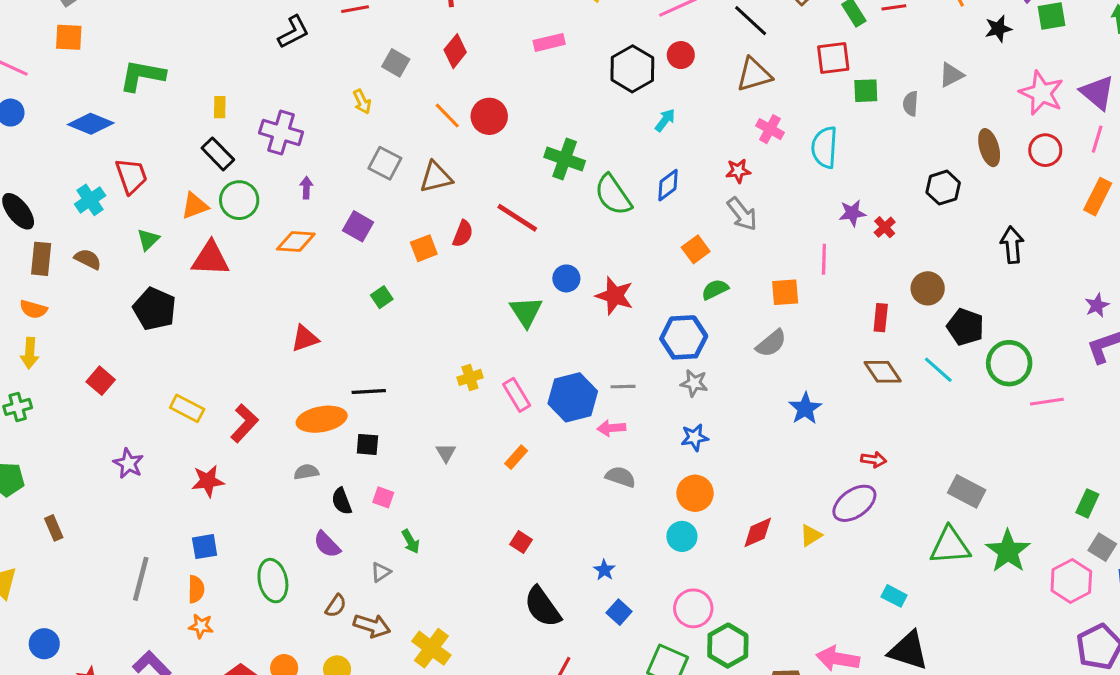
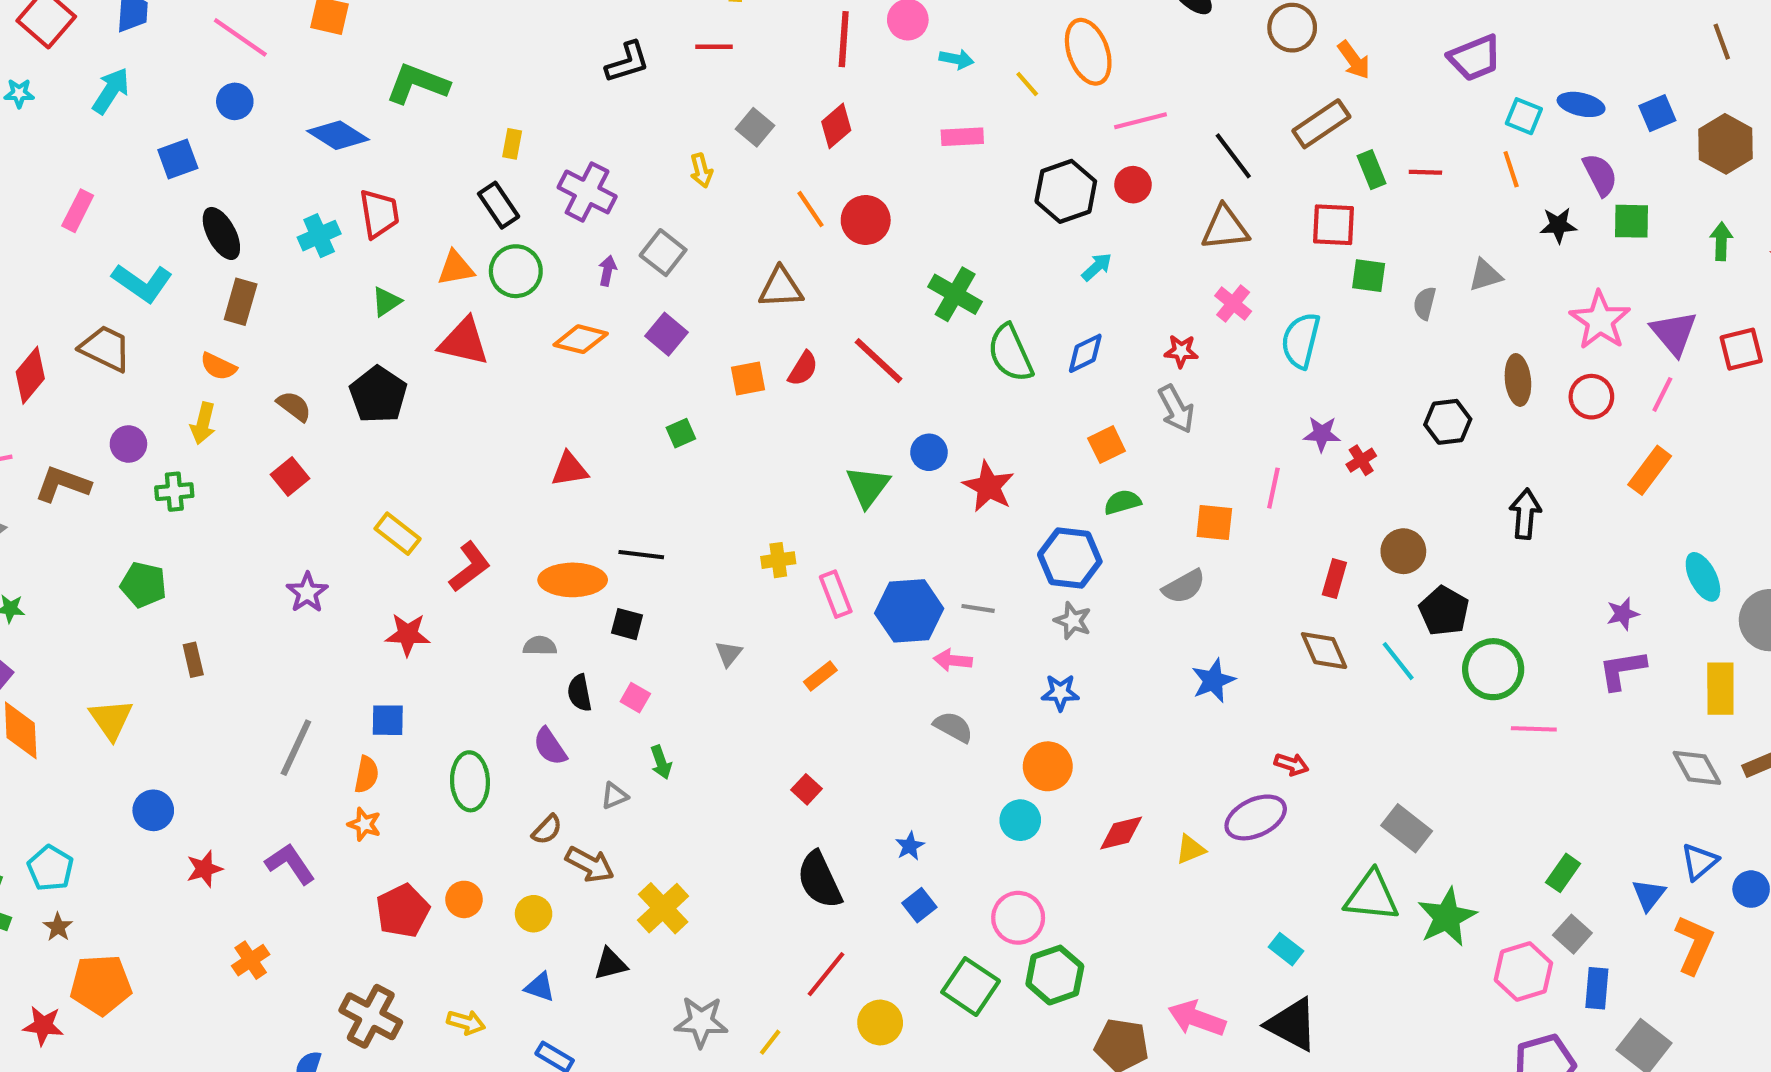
gray square: (385, 163) -> (663, 253), moved
brown semicircle: (88, 259) -> (294, 406), moved

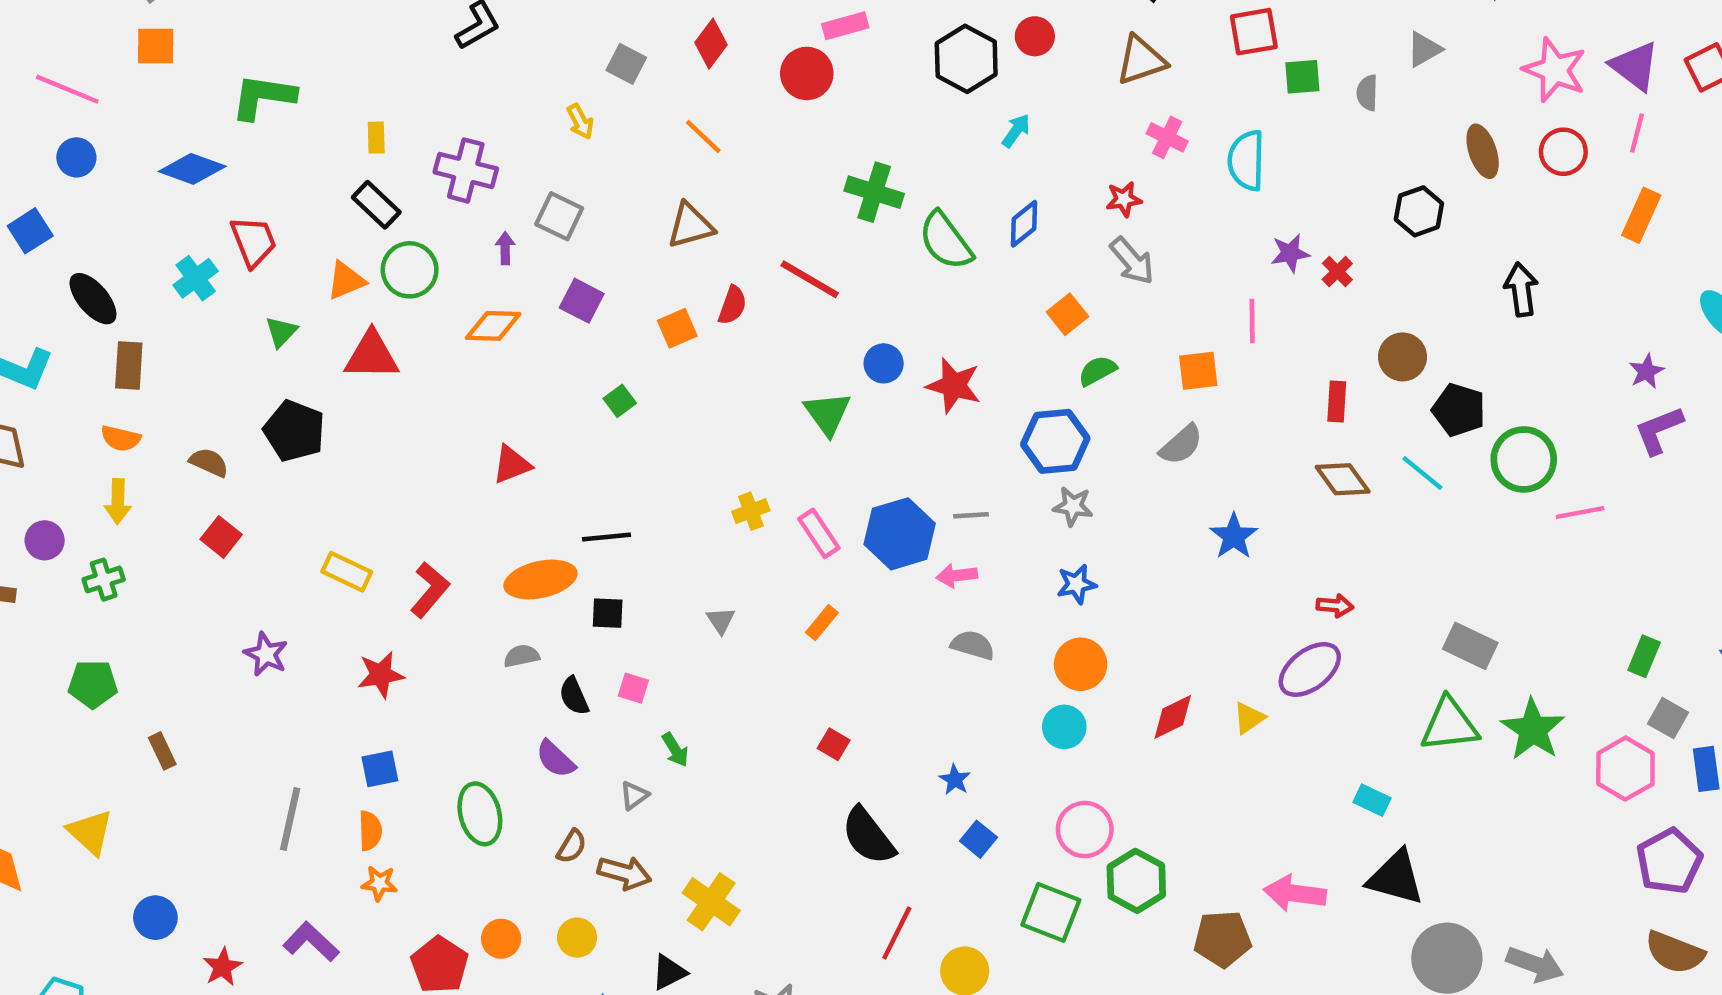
red circle: (866, 220) -> (807, 73), moved

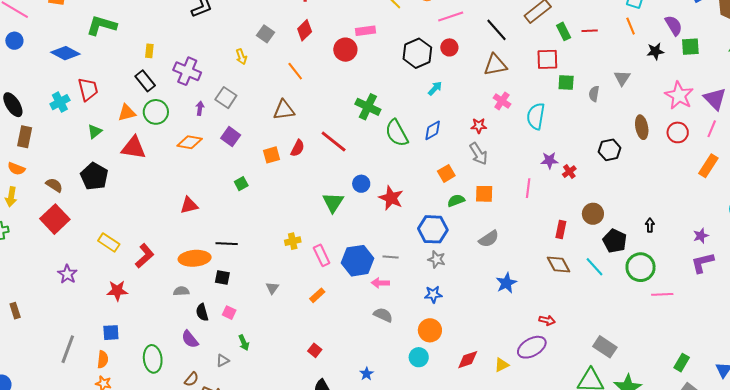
gray triangle: (1424, 49) -> (622, 78), turned -36
black arrow: (1521, 290) -> (650, 225), moved, size x0.6
orange square: (1198, 371) -> (484, 194), moved
red square: (221, 537) -> (55, 219), size x1.6

